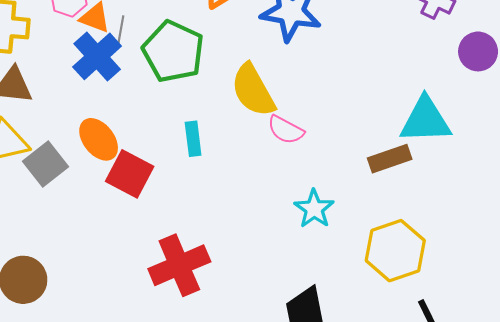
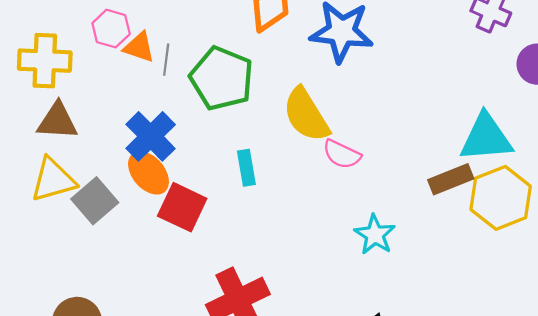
blue cross: (97, 56) -> (151, 136), moved
yellow hexagon: (395, 251) -> (501, 198), moved

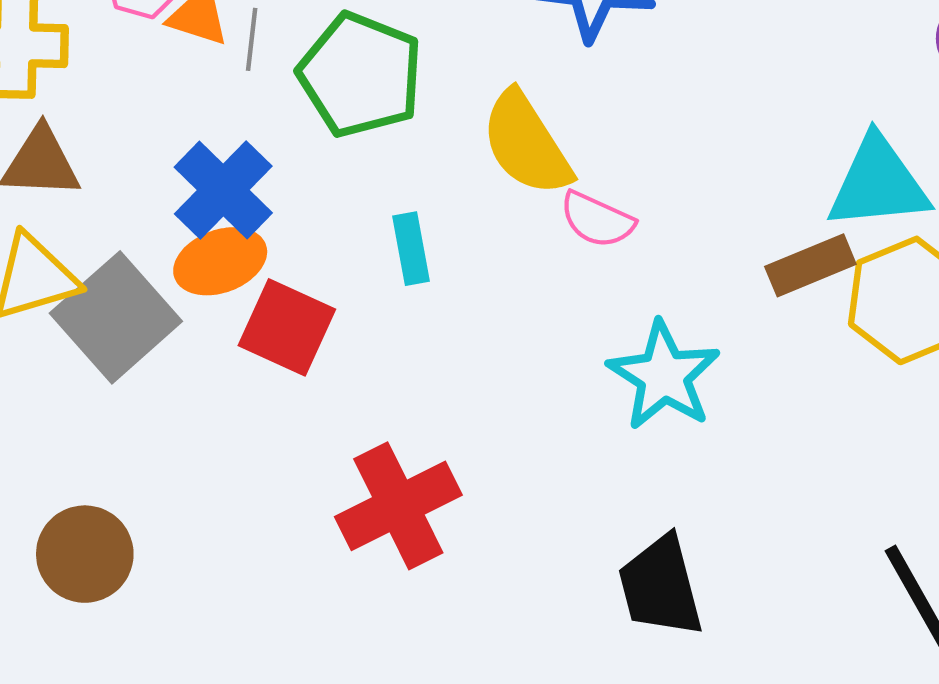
orange ellipse: (148, 173) -> (220, 261), turned -69
gray square: (95, 201) -> (116, 317), size x1.4
cyan star: (375, 235) -> (664, 376), size x1.4

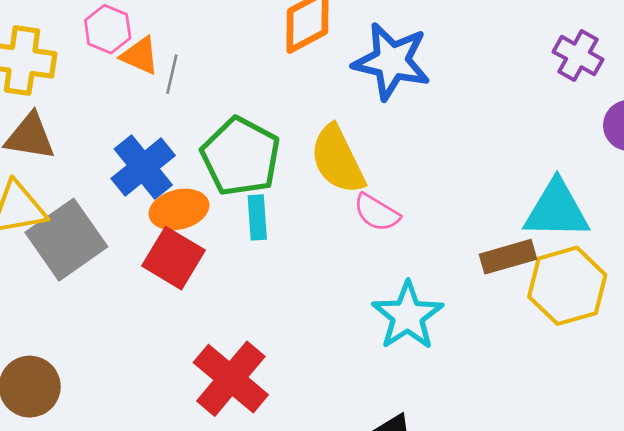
green pentagon: (360, 75) -> (241, 157), moved
orange ellipse: (220, 261) -> (179, 209), moved
red cross: (398, 506) -> (231, 379), turned -30

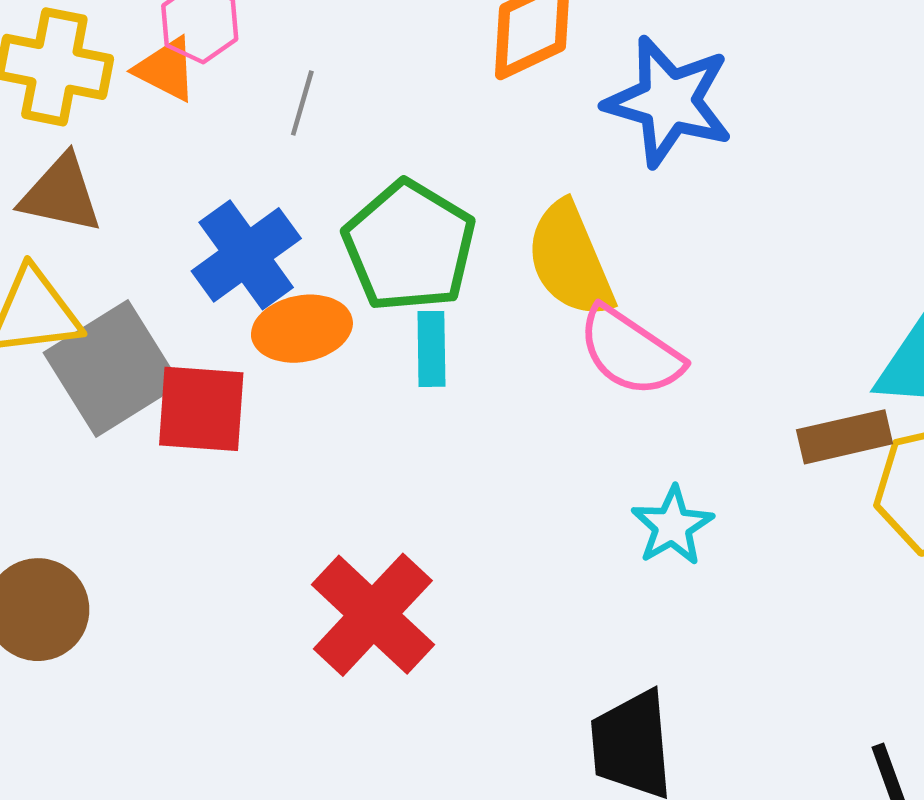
orange triangle: (140, 56) -> (166, 69), moved
pink semicircle: (377, 213) -> (630, 352), size x1.4
red square: (173, 258) -> (201, 409), moved, turned -30
cyan star: (408, 316) -> (672, 526), size x0.7

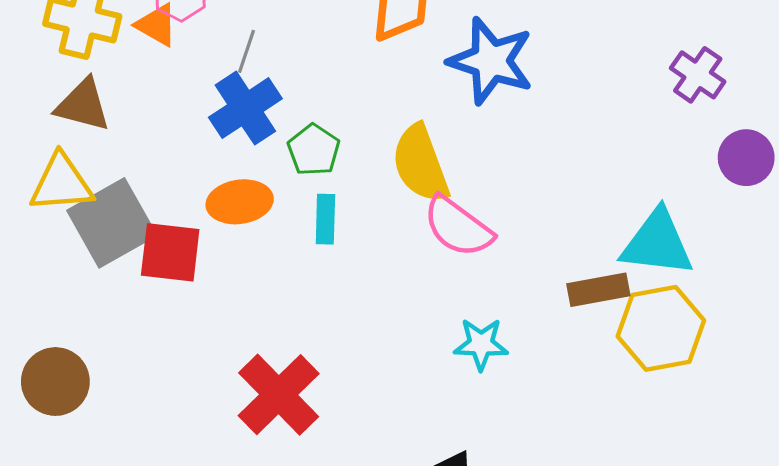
green pentagon: (409, 246) -> (314, 150), size x0.6
blue cross: (246, 255) -> (245, 108), moved
cyan star: (672, 526) -> (481, 344), turned 30

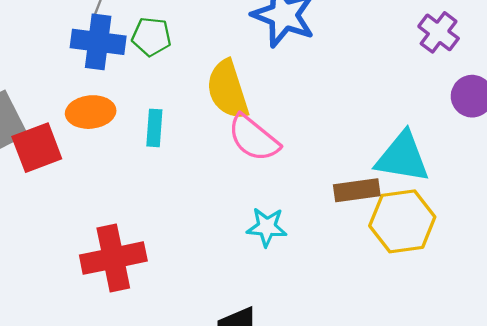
blue cross: (245, 108) -> (98, 42), turned 38
green pentagon: (314, 150) -> (151, 37), moved, turned -30
red square: (170, 252) -> (37, 148), turned -30
red cross: (279, 395) -> (113, 258), turned 30

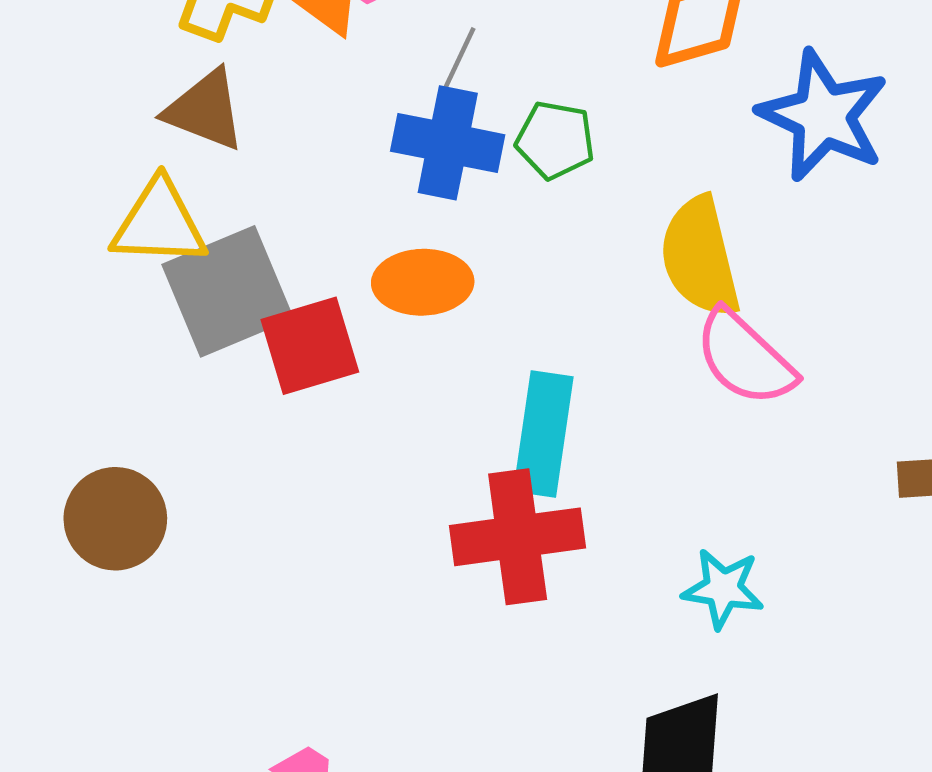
cyan rectangle: (154, 128) -> (543, 434), moved, size x1.6
cyan star: (267, 227) -> (723, 589), moved
red cross: (113, 258) -> (518, 537), moved

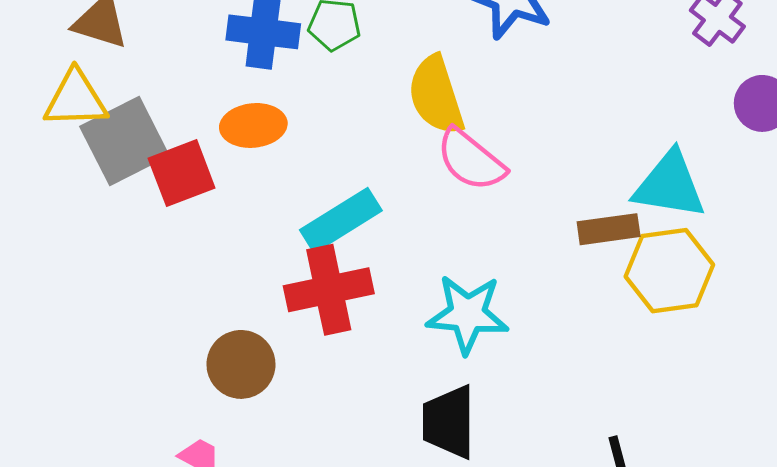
cyan rectangle: (543, 434) -> (341, 220), turned 54
brown circle: (115, 519) -> (241, 364), moved
cyan star: (723, 589) -> (468, 314), size x1.5

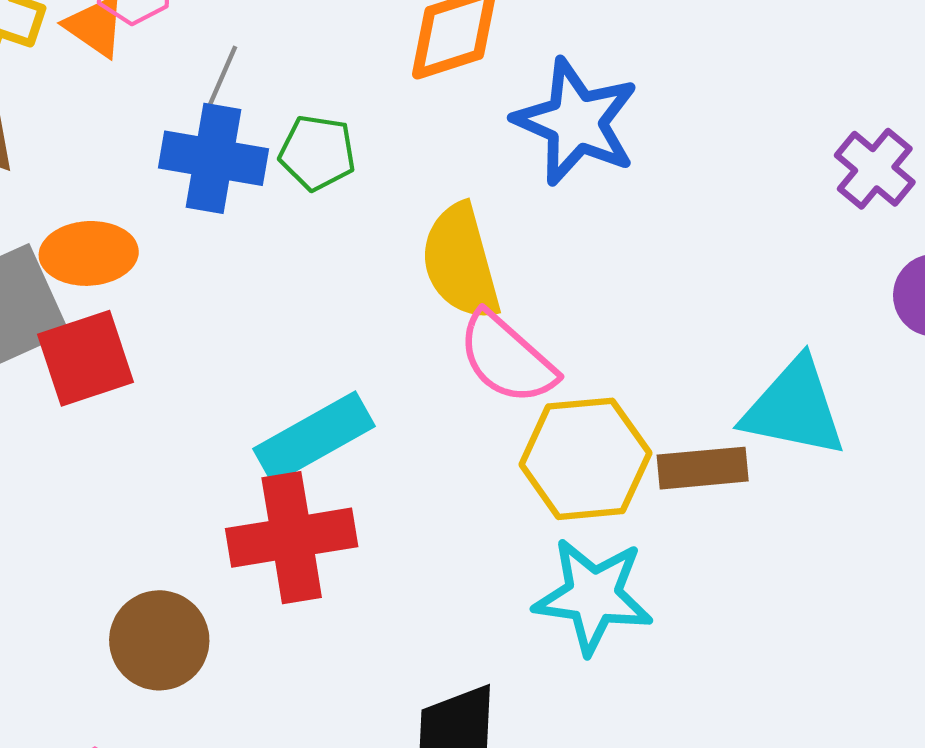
orange ellipse: (253, 125) -> (89, 253), moved
yellow hexagon: (669, 271) -> (585, 459), moved
cyan star: (468, 314) -> (593, 596), moved

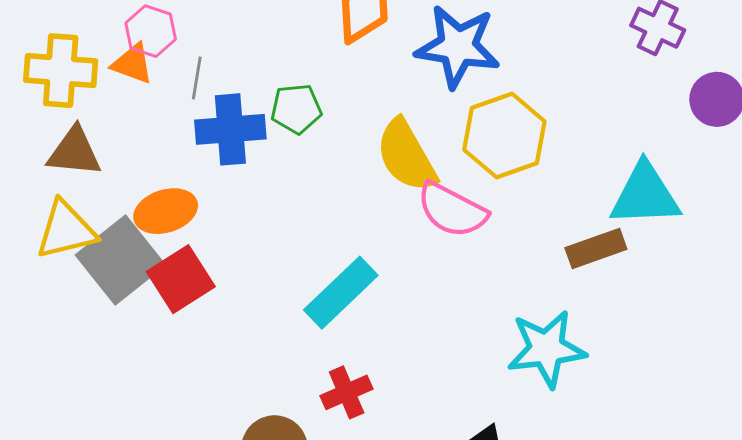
gray line: (222, 76) -> (197, 78), moved
yellow hexagon: (585, 459) -> (504, 136), moved
red cross: (292, 538) -> (347, 392), moved, size x0.6

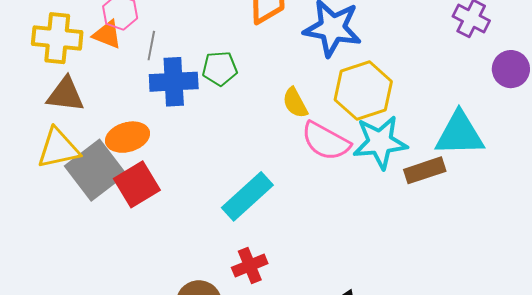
yellow semicircle: (406, 156) -> (295, 103), size x0.6
cyan star: (546, 349) -> (380, 142), moved

